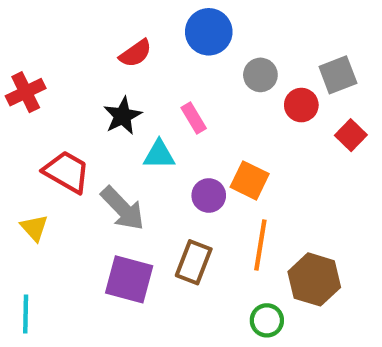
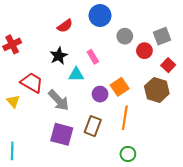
orange square: (250, 180) -> (120, 87), turned 30
yellow triangle: (34, 228) -> (13, 101), moved
brown hexagon: (314, 279) -> (157, 90), moved

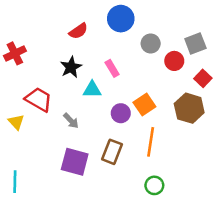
gray arrow: (59, 100) -> (71, 121), size x0.6

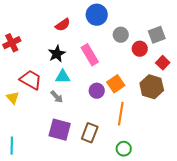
pink rectangle: (112, 68) -> (90, 55), size x1.5
cyan triangle: (92, 90) -> (63, 77), moved
brown rectangle: (112, 152) -> (90, 133), moved

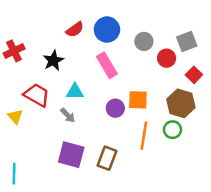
blue circle: (97, 15) -> (107, 30), moved
black star: (57, 54) -> (53, 61), moved
orange square: (116, 84) -> (138, 100), turned 36
green circle: (124, 149) -> (172, 130), moved

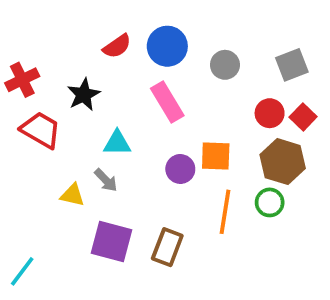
red circle: (167, 58) -> (270, 113), moved
red trapezoid: (37, 95) -> (41, 130), moved
yellow triangle: (15, 117) -> (72, 195), moved, turned -35
cyan line: (14, 174) -> (22, 271), turned 36

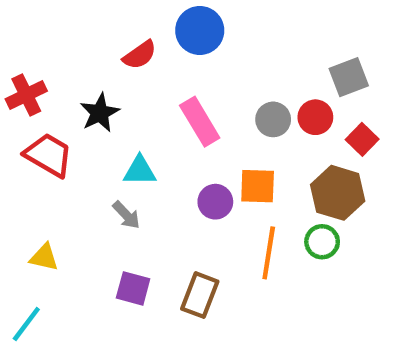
blue circle: (167, 46) -> (200, 30), moved
gray circle: (225, 65) -> (273, 119), moved
red circle: (270, 113) -> (315, 117), moved
yellow triangle: (72, 195) -> (44, 257), moved
purple square: (111, 242) -> (133, 288), size x0.7

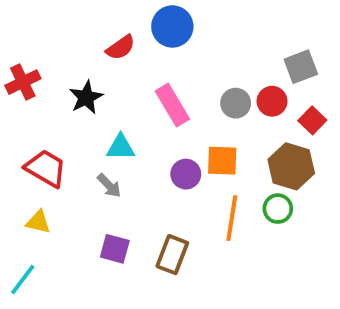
red trapezoid: (49, 155) -> (46, 168), moved

